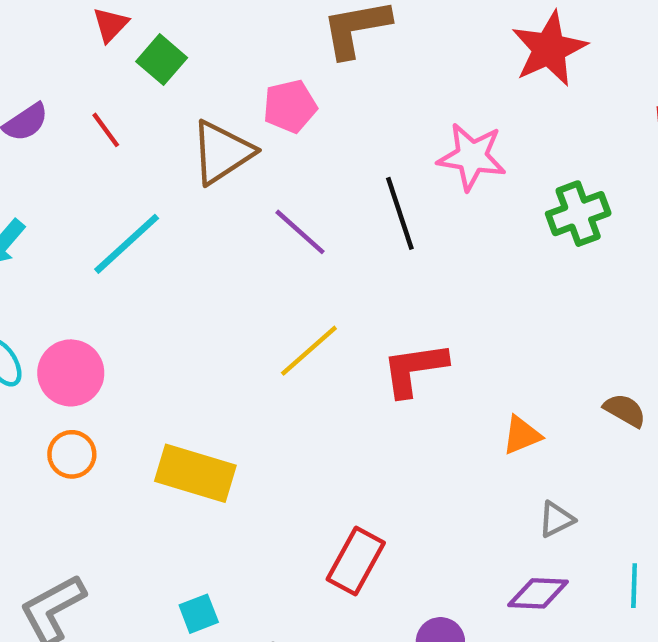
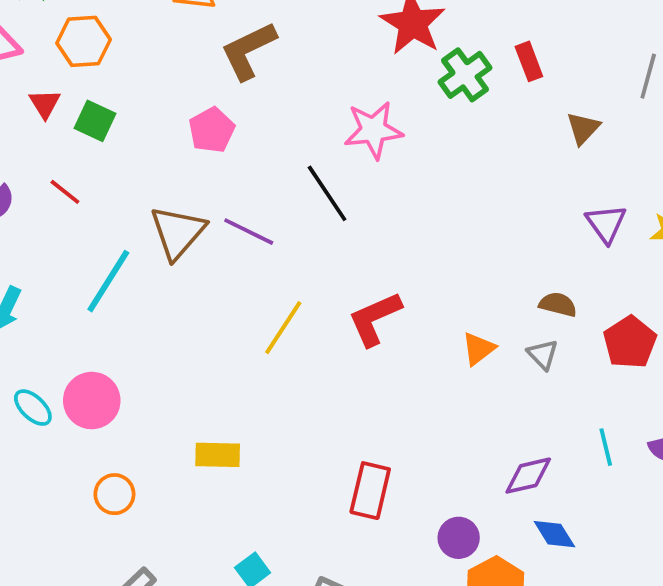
brown triangle: (222, 152) -> (178, 232), moved
green cross: (578, 214) -> (465, 75), moved
orange circle: (72, 454) -> (114, 494), moved
yellow rectangle: (195, 473) -> (218, 455), size x0.7
gray triangle: (556, 519) -> (543, 354), moved, turned -32

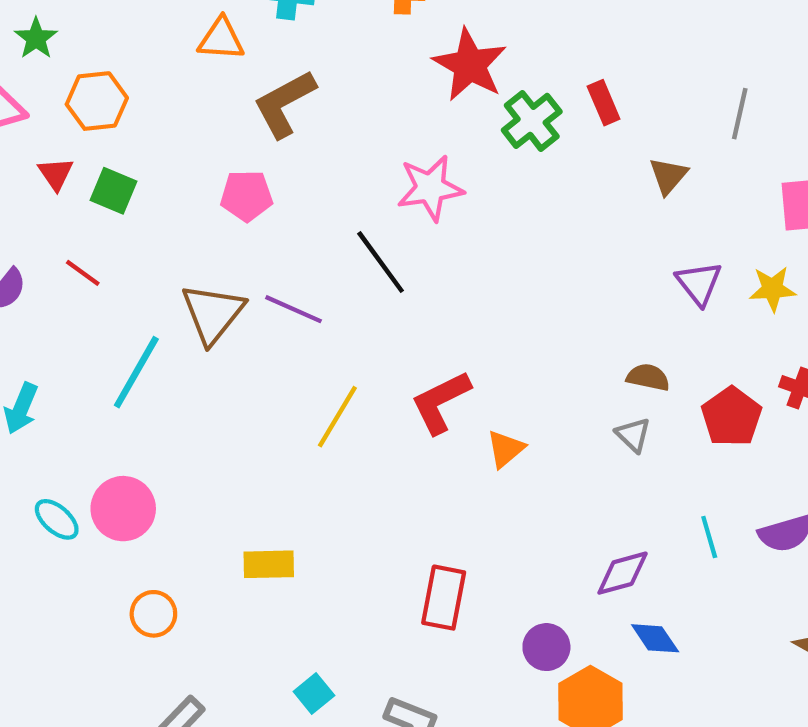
pink pentagon: (212, 130) -> (246, 196), turned 30
orange triangle: (478, 349) -> (506, 449), moved

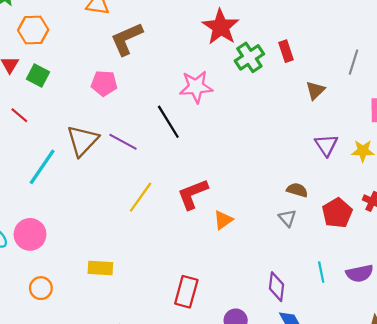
purple diamond: (623, 573) -> (277, 287), turned -72

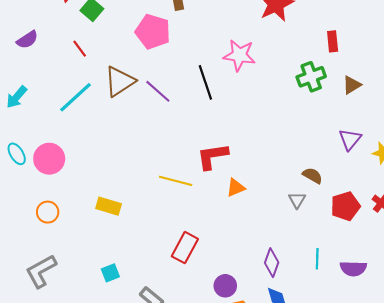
green cross: (249, 57) -> (311, 77), moved
pink pentagon: (104, 83) -> (153, 32), size x1.4
red line: (19, 115) -> (80, 49), moved
yellow line: (141, 197) -> (176, 181), moved, turned 56

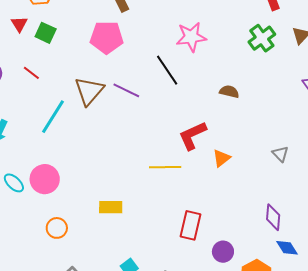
red line: (80, 49) -> (31, 73), moved
brown semicircle: (312, 176) -> (229, 92), moved
purple circle: (225, 286) -> (223, 252), moved

